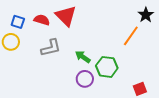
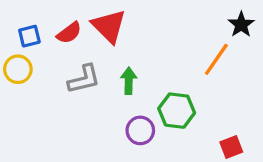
red semicircle: (42, 20) -> (69, 33), turned 126
blue square: (18, 22) -> (29, 36), turned -32
green arrow: (83, 57) -> (129, 81), moved, turned 56

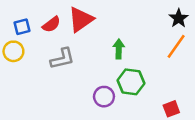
red triangle: (109, 26) -> (81, 19), turned 40
orange line: (216, 59) -> (176, 46), moved
green arrow: (129, 81) -> (119, 49), moved

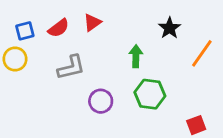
black star: (179, 18) -> (170, 28), moved
red triangle: (81, 19) -> (92, 22), size x0.6
purple circle: (104, 97) -> (101, 101), moved

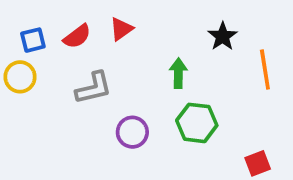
orange line: (202, 53) -> (265, 70), turned -44

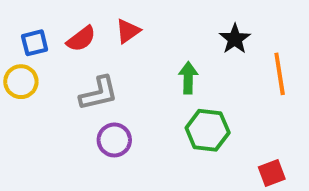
purple circle: (132, 132) -> (114, 140), moved

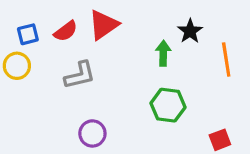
red triangle: (128, 31) -> (103, 25), size x1.5
green arrow: (188, 78) -> (163, 53), moved
purple circle: (114, 140) -> (92, 133), moved

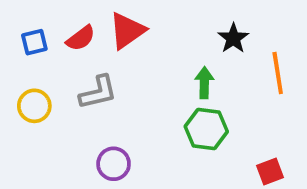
green arrow: (163, 53) -> (204, 83), moved
yellow circle: (17, 66) -> (34, 106), moved

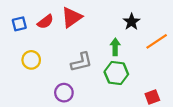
orange line: (278, 73) -> (157, 41), turned 65
gray L-shape: (98, 92) -> (81, 62), moved
yellow circle: (34, 106) -> (31, 60), moved

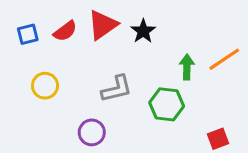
black star: (132, 22) -> (143, 31), moved
green arrow: (115, 47) -> (187, 67), moved

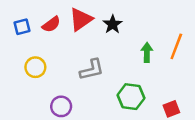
orange line: (224, 59) -> (176, 46), turned -35
green hexagon: (167, 104) -> (131, 97), moved
purple circle: (92, 132) -> (61, 106), moved

